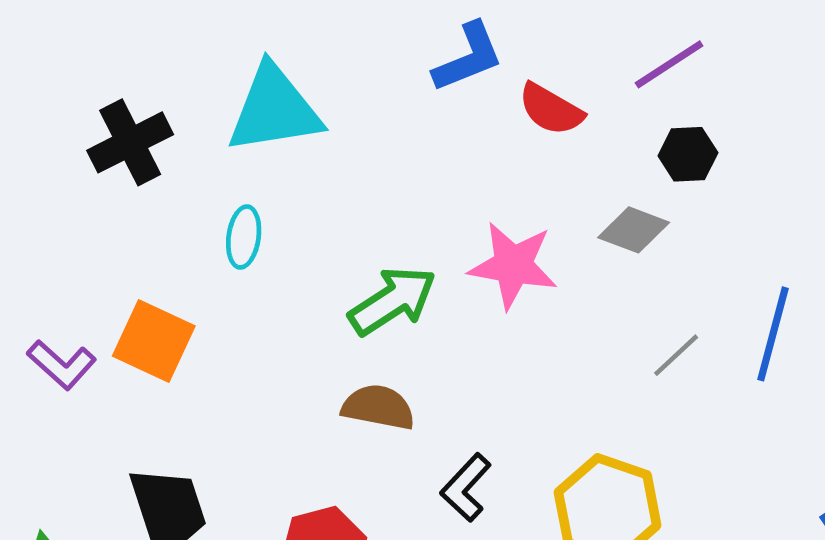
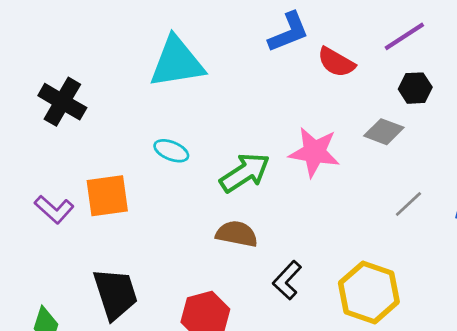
black cross: (130, 142) -> (62, 102), moved, turned -33
cyan ellipse: (244, 237) -> (171, 151), moved, turned -76
orange square: (154, 341) -> (107, 196), turned -33

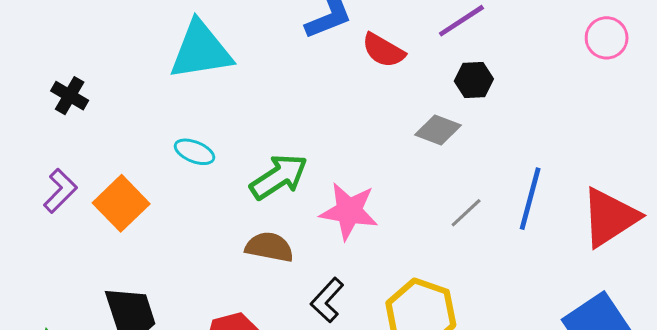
black cross: (62, 102) -> (70, 96), size x0.7
pink star: (314, 152) -> (349, 211), moved
orange square: (107, 196) -> (121, 203), turned -36
purple L-shape: (54, 209) -> (60, 191), moved, turned -87

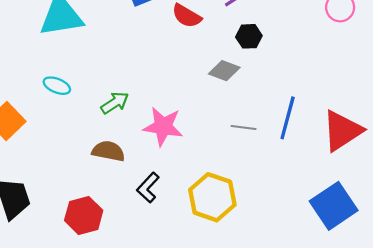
green arrow: (279, 177) -> (115, 103), size x0.7
gray line: (466, 213) -> (244, 127), turned 50

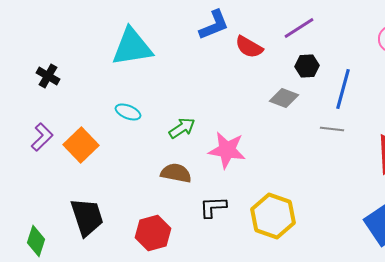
blue line: (288, 118) -> (343, 89), moved
gray line: (244, 127) -> (332, 129), moved
black L-shape: (148, 188) -> (213, 207), turned 44

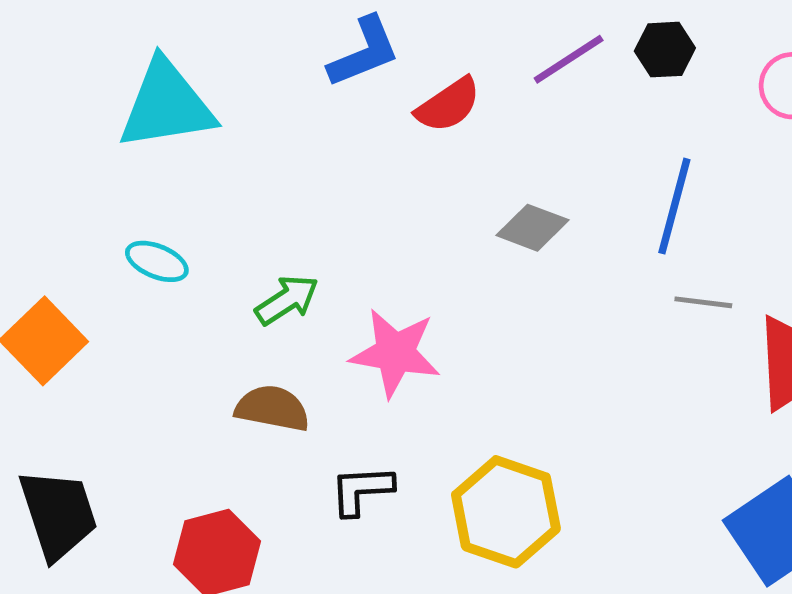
red semicircle: (249, 47) -> (448, 105), turned -64
black hexagon: (307, 66) -> (665, 50), moved
gray line: (332, 129) -> (703, 302), moved

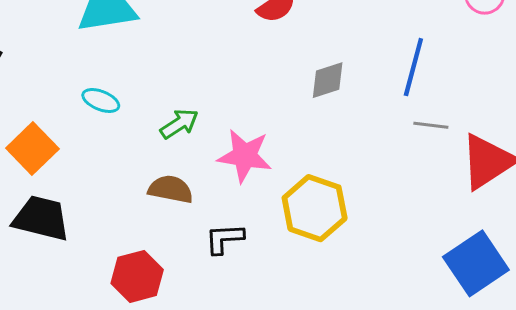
gray diamond: (532, 228) -> (328, 80), turned -39
yellow hexagon: (506, 512) -> (315, 208), moved
black trapezoid: (58, 514) -> (41, 218), moved, turned -58

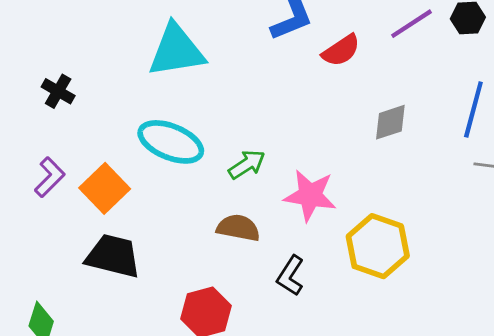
cyan ellipse: (101, 101) -> (171, 142), size x1.8
black L-shape: (224, 239) -> (290, 276), turned -54

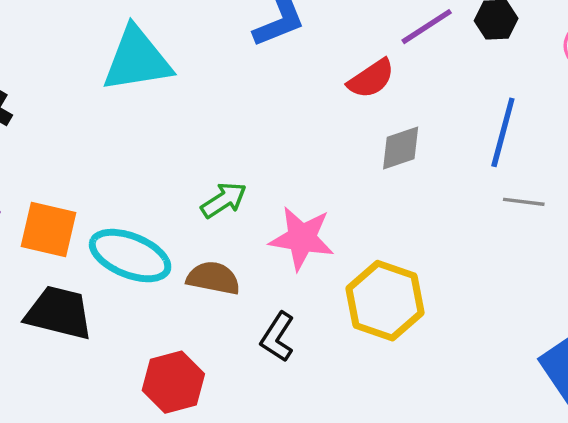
red semicircle: (341, 50) -> (371, 79), moved
cyan ellipse: (171, 142) -> (130, 256), moved
orange square: (105, 188) -> (49, 230), turned -33

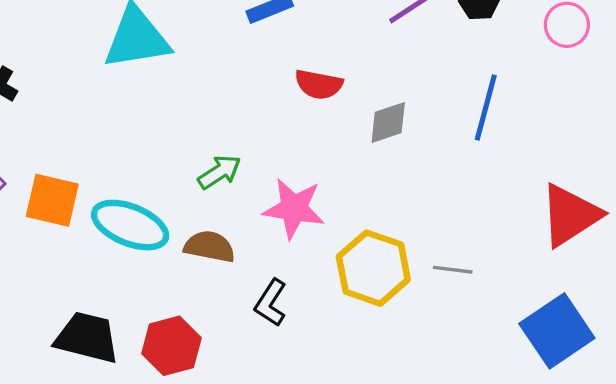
red semicircle: (371, 79) -> (319, 84), moved, turned 45
gray line: (524, 202) -> (453, 270), moved
black trapezoid: (59, 313) -> (87, 338), moved

